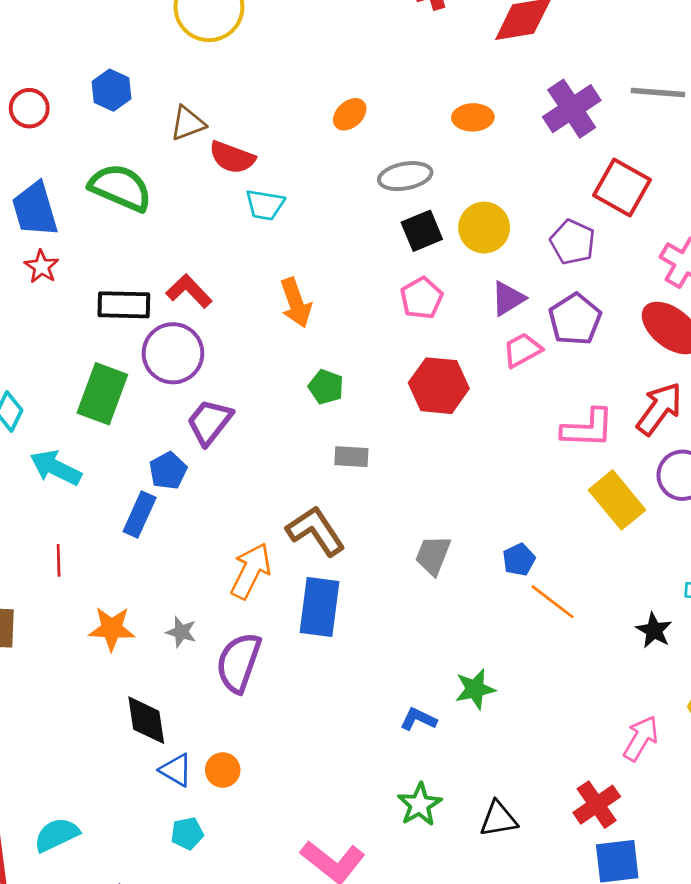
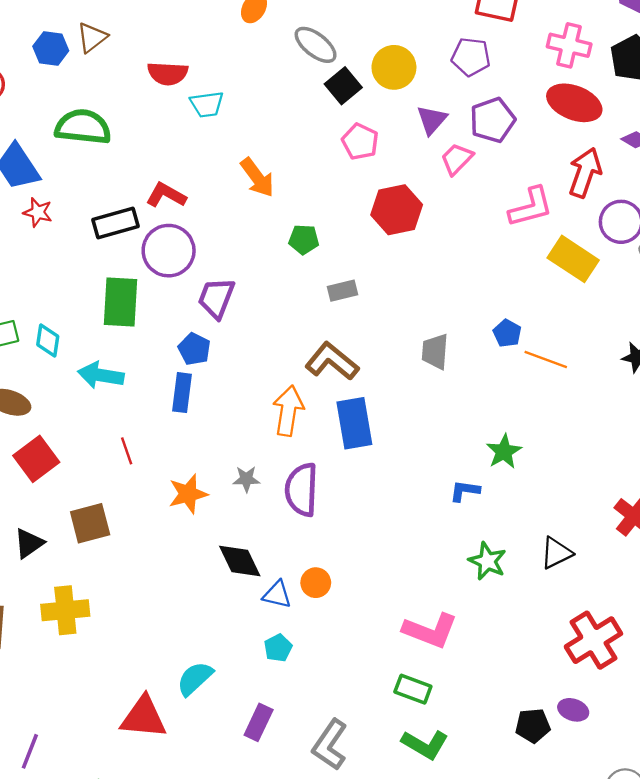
brown triangle: (188, 123) -> (92, 37), moved
gray ellipse: (405, 176) -> (316, 45), turned 66
purple pentagon: (575, 319) -> (492, 120), turned 30
cyan pentagon: (187, 833) -> (278, 648), moved

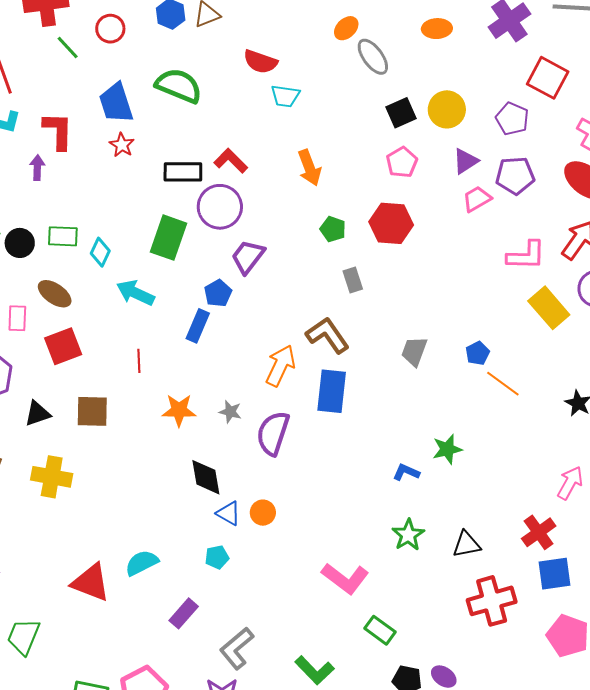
gray ellipse: (316, 45) -> (373, 57), moved
red hexagon: (397, 210) -> (391, 223), moved
gray rectangle: (342, 291) -> (353, 280), turned 70
red cross: (593, 640) -> (492, 601), moved
green rectangle: (413, 689) -> (380, 630), moved

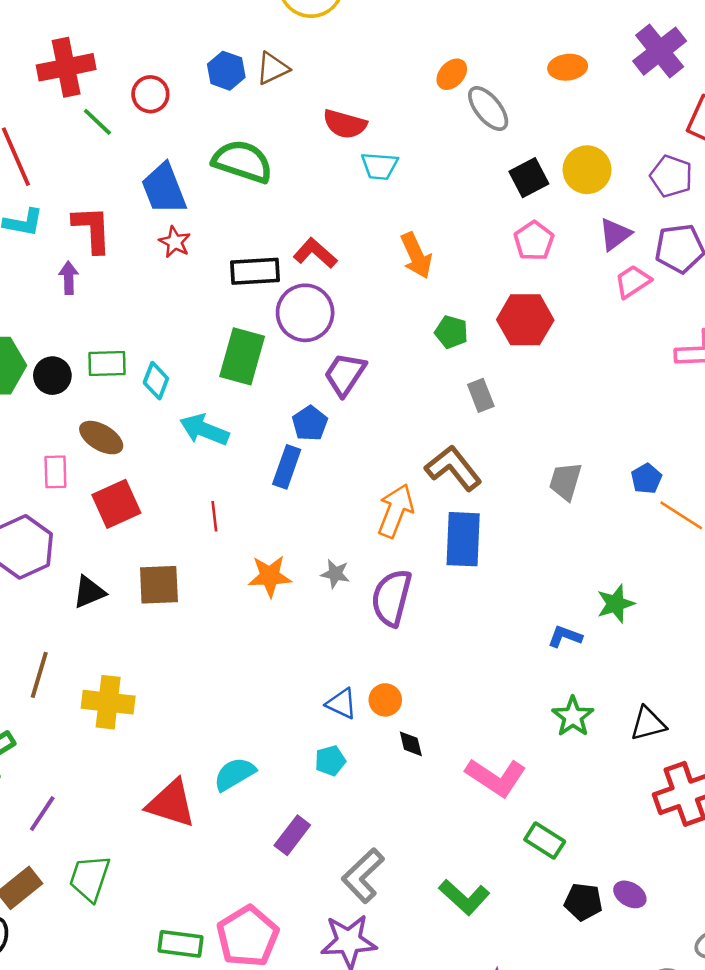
yellow cross: (52, 477) -> (108, 702), moved
black diamond: (206, 477) -> (411, 744), moved, size x0.6

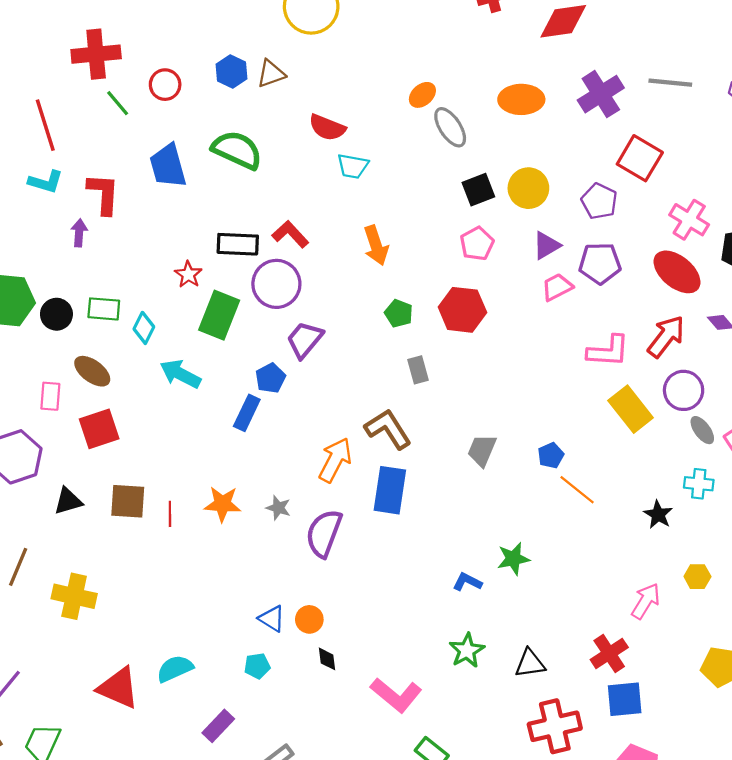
orange ellipse: (568, 67) -> (521, 99), size x1.4
red star: (175, 242) -> (188, 275), moved
red line: (214, 516) -> (170, 514), moved

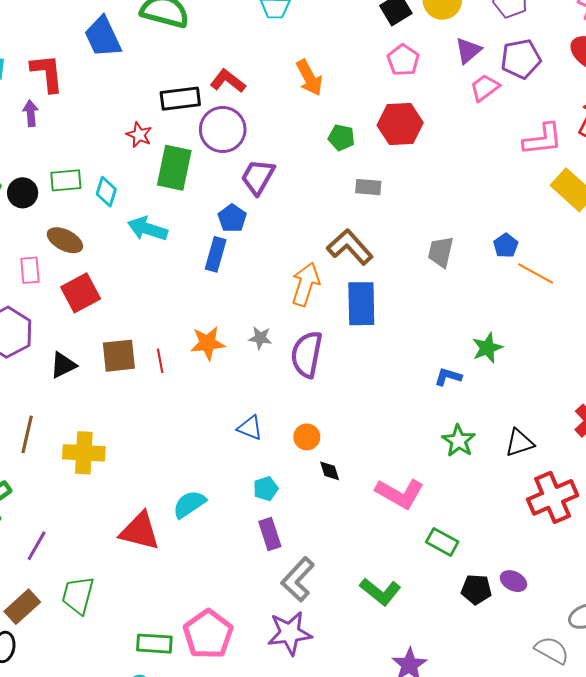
gray rectangle: (418, 370) -> (368, 187), turned -60
blue triangle: (272, 619) -> (250, 428), moved
purple rectangle: (218, 726) -> (270, 534), moved, turned -52

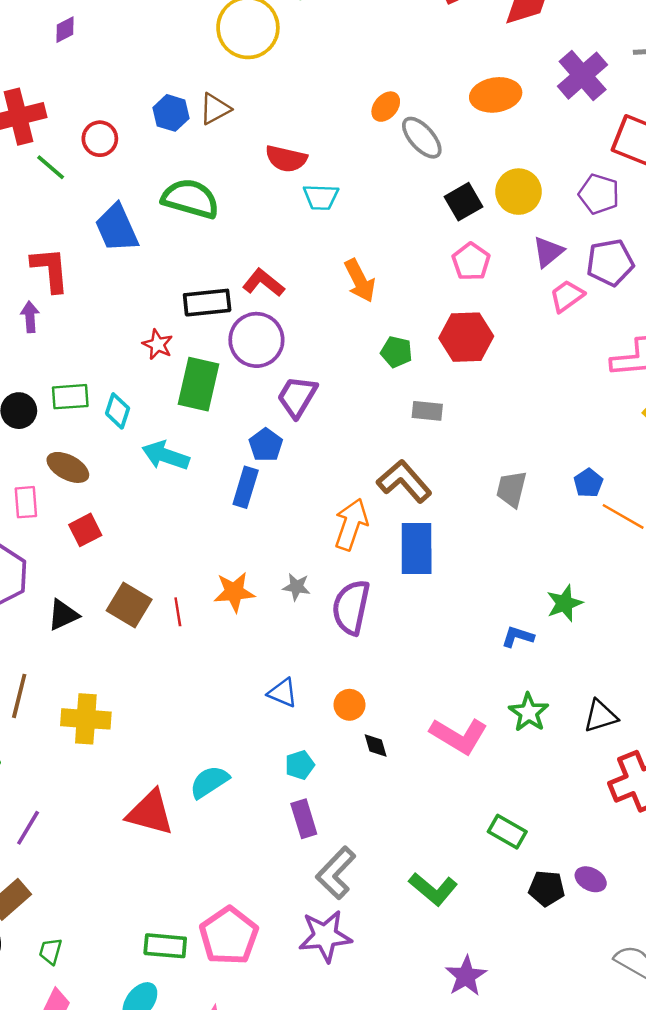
red square: (81, 293) -> (85, 530), size x0.7
brown square: (119, 356) -> (129, 605), turned 36
pink L-shape: (400, 494) -> (459, 736), moved
green trapezoid: (78, 595) -> (51, 951), moved, size x0.6

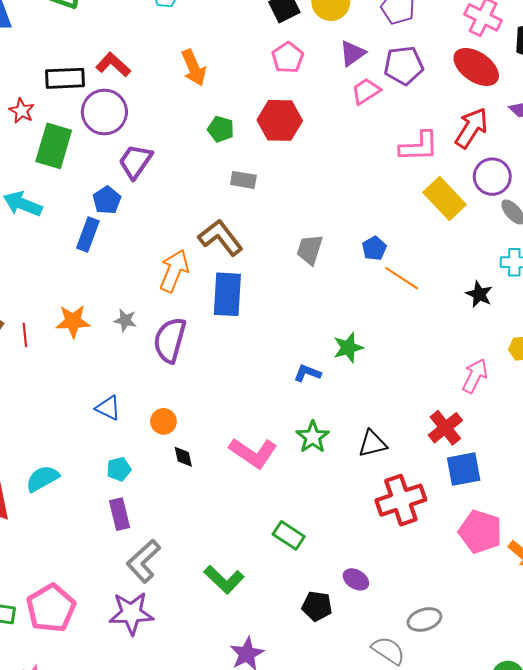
black pentagon: (547, 888) -> (317, 606), moved

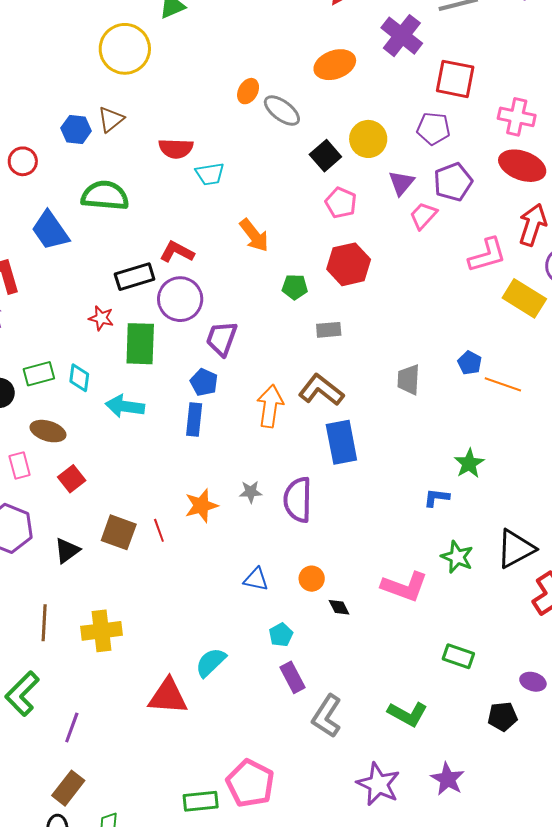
orange arrow: (174, 271) -> (270, 406), moved
black triangle: (372, 444) -> (516, 549), size x1.4
purple star: (131, 613) -> (378, 784), moved, turned -30

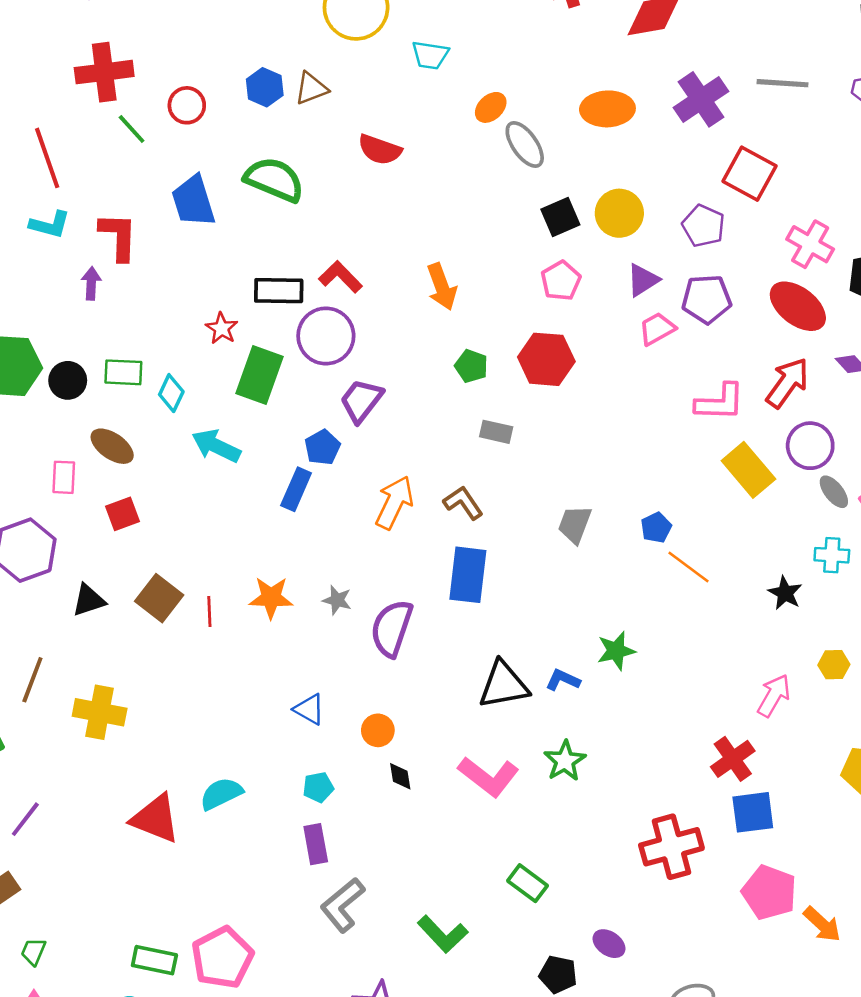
cyan trapezoid: (210, 174) -> (430, 55), moved
brown L-shape: (321, 390) -> (463, 503), size x0.7
black triangle: (516, 549) -> (504, 685), moved

